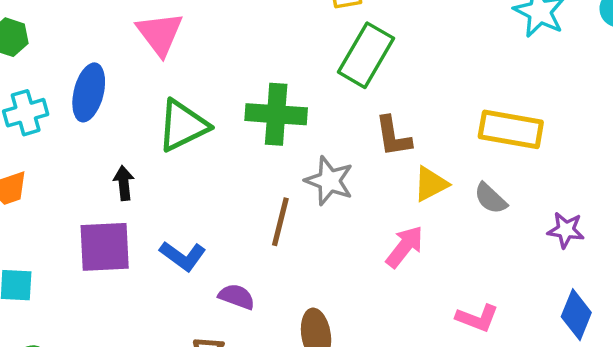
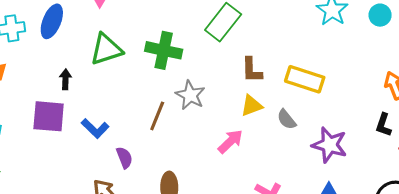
brown L-shape: (393, 136) -> (252, 70), moved
purple star: (566, 230) -> (330, 145), size x1.6
purple semicircle: (237, 297) -> (124, 158), turned 40

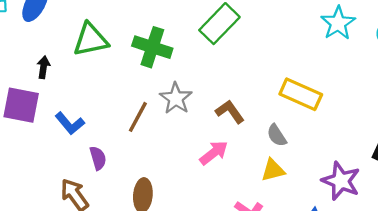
brown L-shape: (252, 70) -> (230, 112), moved, turned 140
yellow triangle: (252, 106) -> (273, 170), moved
purple star: (330, 145) -> (341, 181), moved

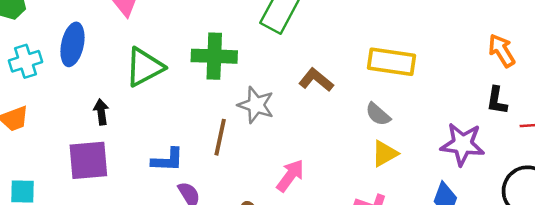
brown L-shape: (230, 112) -> (316, 80), moved
blue L-shape: (70, 123) -> (167, 160), moved, turned -32
pink arrow: (214, 153) -> (290, 176), moved

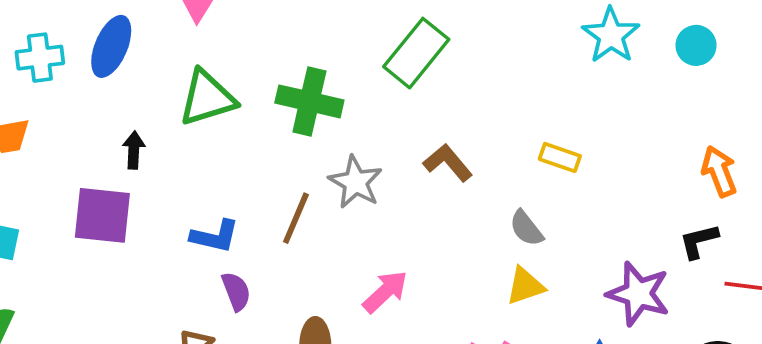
yellow rectangle: (392, 62) -> (560, 157), size x0.6
black L-shape: (497, 101) -> (699, 241), turned 56

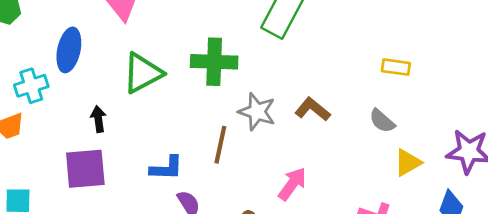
cyan cross: (40, 58) -> (31, 86), moved
brown L-shape: (448, 163) -> (313, 109), moved
yellow triangle: (525, 286) -> (408, 163), moved

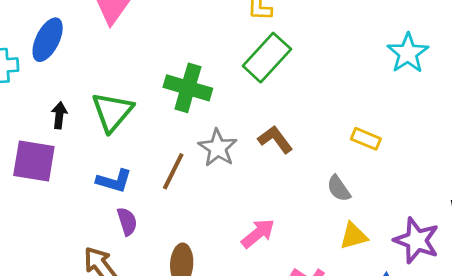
green triangle: (143, 73) -> (112, 112), moved, turned -36
brown L-shape: (313, 109) -> (275, 139), moved
pink arrow: (292, 184) -> (258, 233), moved

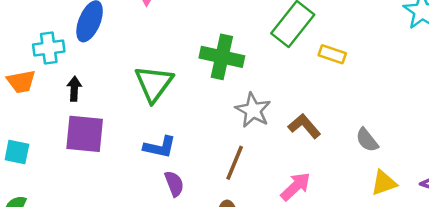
black arrow: (59, 115) -> (74, 89), moved
brown L-shape: (275, 139) -> (304, 126), moved
yellow rectangle: (366, 139) -> (332, 54), moved
brown line: (173, 171) -> (235, 163), moved

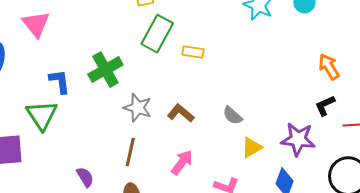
green cross: (222, 57) -> (105, 70), turned -32
green triangle: (154, 84) -> (42, 115), moved
blue L-shape: (160, 147) -> (60, 82), moved, turned -100

